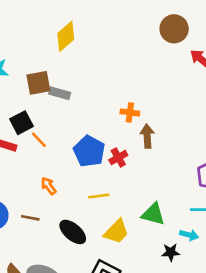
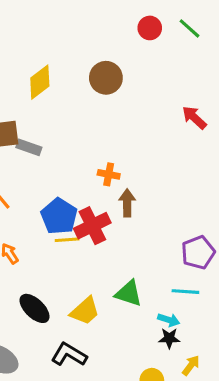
brown circle: (174, 29) -> (106, 78), moved
red cross: (118, 158) -> (92, 226), size x1.6
yellow line: (99, 196) -> (67, 240), moved
black star: (171, 252) -> (169, 338), moved

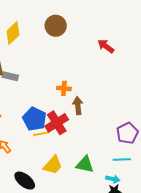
red arrow: (194, 117) -> (106, 46), moved
yellow trapezoid: (85, 311) -> (53, 165), moved

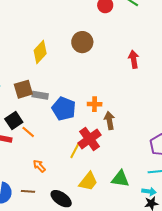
red arrow: (106, 46) -> (134, 59), turned 48
blue pentagon: (34, 119) -> (64, 109), moved
yellow line: (41, 134) -> (75, 151), turned -49

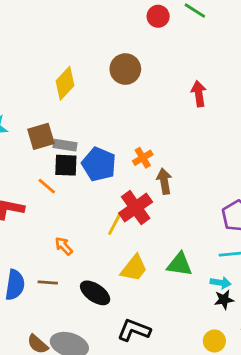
orange cross: (95, 104) -> (143, 158), turned -32
black square: (14, 121) -> (66, 165), moved, turned 36
orange line: (28, 132) -> (47, 186), moved

